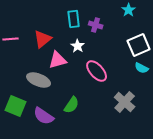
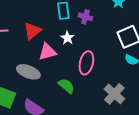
pink ellipse: (97, 71) -> (86, 63), turned 55
green semicircle: (72, 105) -> (66, 86), moved, turned -84

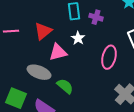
pink ellipse: (86, 63) -> (109, 57), moved
green semicircle: (66, 86) -> (65, 86), moved

